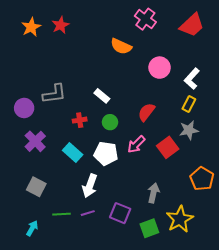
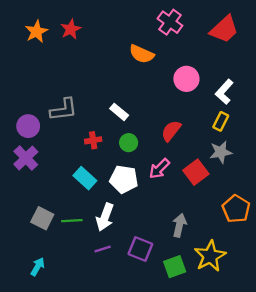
purple cross: (35, 141) -> (26, 158), moved
green line: (61, 214) -> (72, 221), moved

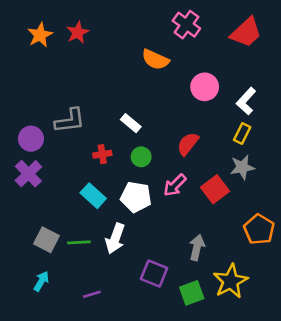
purple line: (103, 249) -> (92, 294), moved
cyan arrow: (38, 267) -> (41, 281), moved

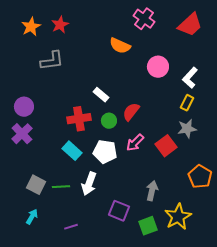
gray L-shape: (70, 121) -> (52, 61), moved
red semicircle: (188, 144) -> (131, 112), moved
red cross: (102, 154) -> (79, 119), size x1.6

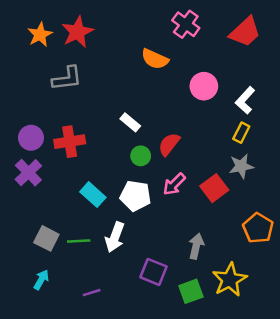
red star: (60, 25) -> (77, 32), size x1.4
red cross: (79, 119) -> (70, 142), moved

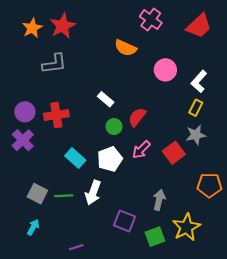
white pentagon: (135, 196) -> (110, 159), turned -30
orange pentagon: (258, 228) -> (209, 185), turned -30
purple line: (92, 293) -> (76, 247), moved

